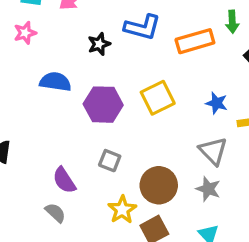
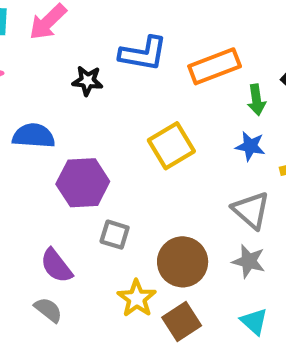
green arrow: (232, 22) -> (256, 100), moved
black star: (99, 44) -> (87, 81), turned 30
purple hexagon: (103, 105) -> (83, 183), moved

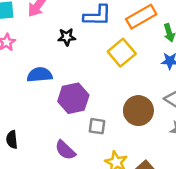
yellow square: (171, 146) -> (122, 53), moved
brown circle: (183, 262) -> (138, 111), moved

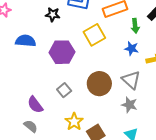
purple hexagon: (73, 98) -> (62, 52), moved
gray square: (97, 126) -> (64, 90), turned 32

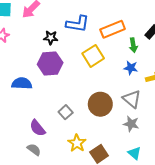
blue semicircle: (26, 41) -> (22, 83), moved
purple hexagon: (62, 52) -> (50, 63), moved

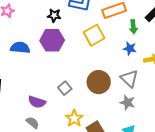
blue semicircle: (22, 83) -> (20, 48), moved
purple semicircle: (38, 128) -> (37, 102), turned -36

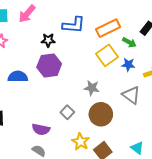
green arrow: (133, 27) -> (129, 42), turned -48
yellow square: (94, 35) -> (107, 55), moved
brown circle: (99, 82) -> (101, 114), moved
gray star: (127, 103) -> (92, 88), moved

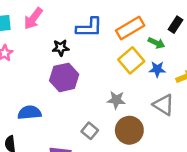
blue semicircle: (18, 77) -> (29, 113), moved

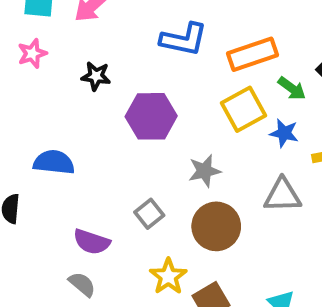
black star: (61, 48) -> (96, 76), moved
purple hexagon: (64, 77) -> (151, 116), moved
gray star: (116, 100) -> (205, 171), turned -30
gray triangle: (164, 105) -> (282, 195), turned -45

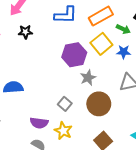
black star: (96, 76) -> (25, 32), moved
purple hexagon: (151, 116) -> (74, 55), moved
yellow star: (168, 276) -> (63, 131), moved

